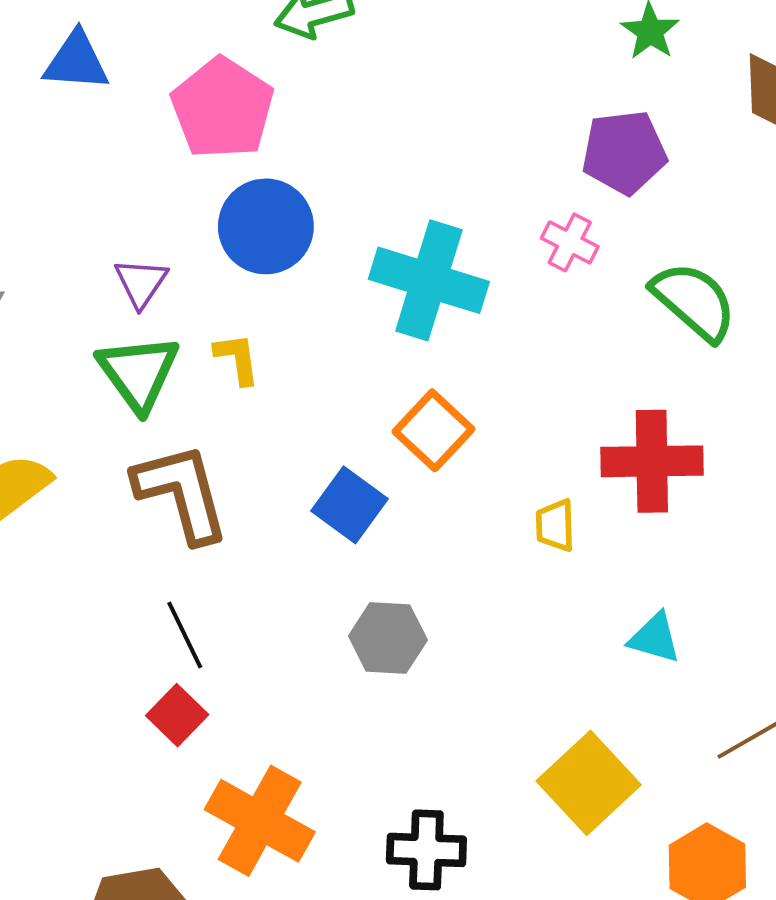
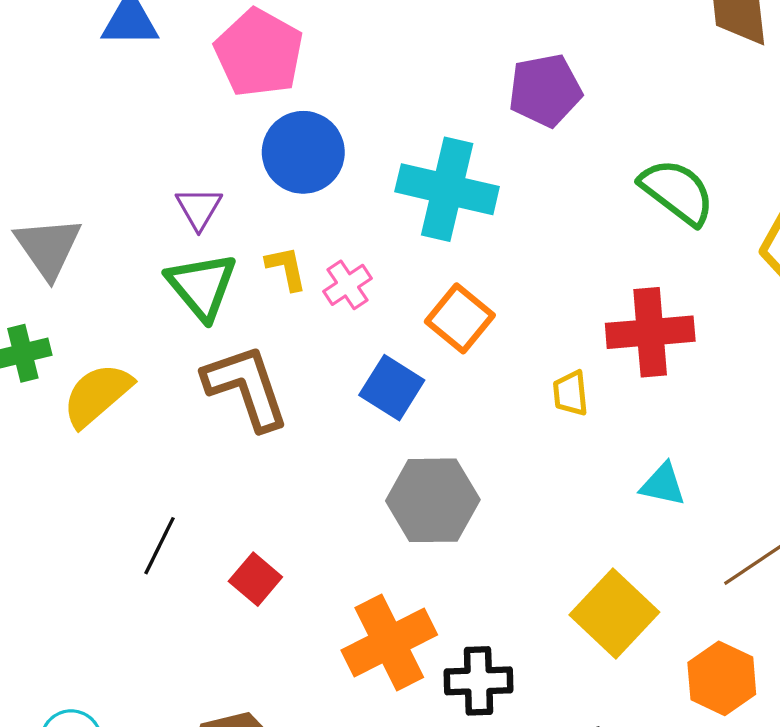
purple pentagon: (624, 152) -> (545, 90), moved
pink cross: (570, 242) -> (347, 285), moved, turned 33
black line: (185, 635) -> (160, 546), moved, turned 56
gray hexagon: (388, 638) -> (433, 500), size x1.4
orange cross: (260, 821) -> (389, 642), moved, turned 38

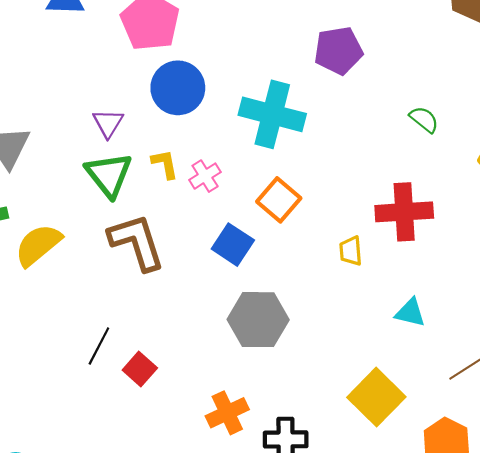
green semicircle: (677, 192) -> (424, 119), size x0.6
black line: (160, 546) -> (99, 346), moved
orange cross: (389, 642) -> (227, 413), size x0.7

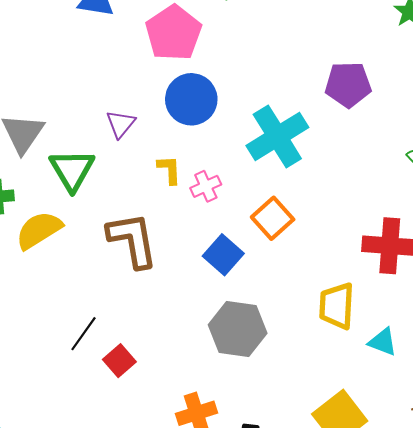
cyan cross: (272, 114) -> (277, 137), turned 36
green triangle: (109, 175) -> (72, 170), moved
yellow trapezoid: (351, 251) -> (337, 306), moved, size x1.6

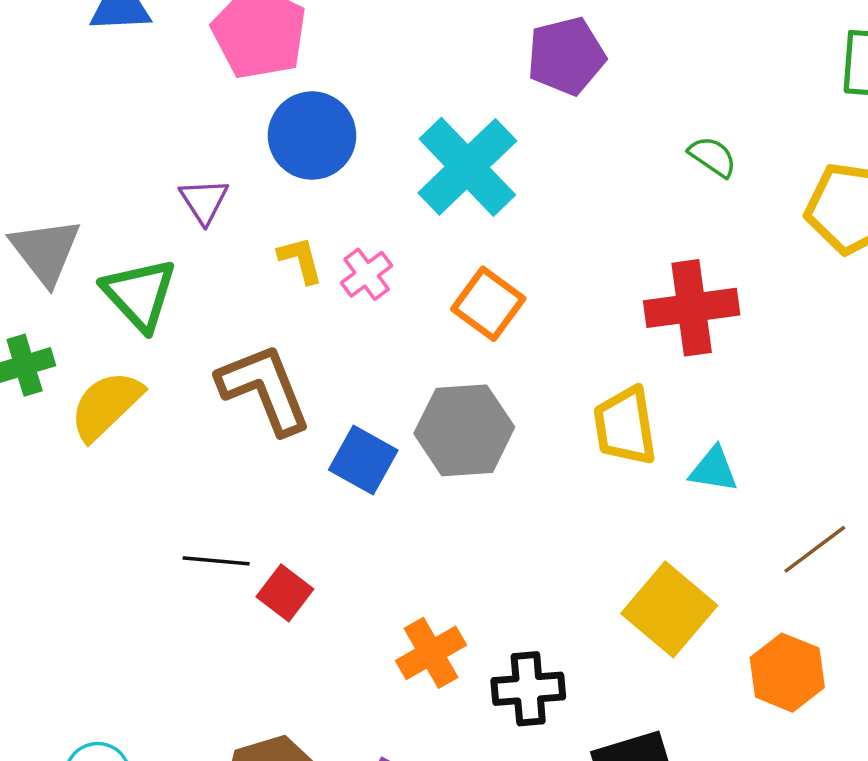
blue square: (223, 255) -> (363, 460), moved
gray hexagon: (238, 329) -> (464, 430), moved
black line: (84, 334) -> (216, 561), turned 72

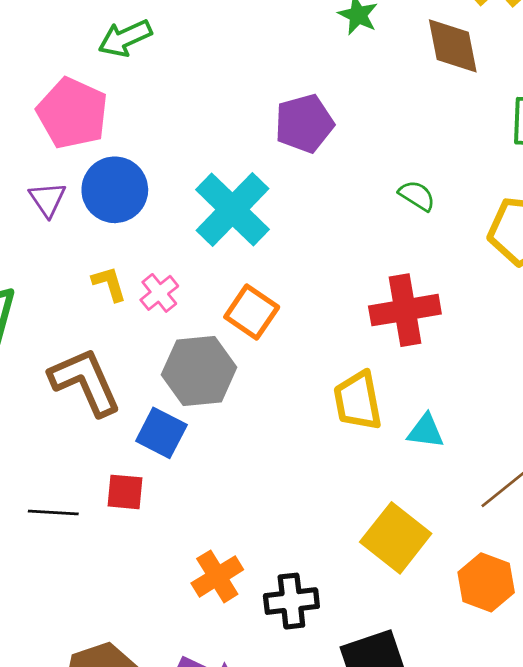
purple triangle: (204, 201) -> (48, 199), moved
gray hexagon: (464, 430) -> (199, 371), moved
red square: (285, 593) -> (125, 492), moved, turned -30

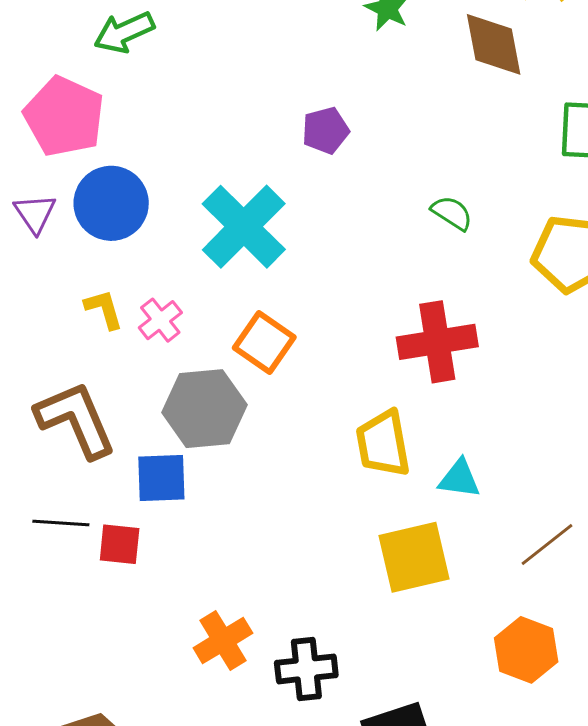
purple pentagon: (304, 123) -> (325, 130), size x0.7
blue square: (161, 433) -> (161, 478), turned -30
black line: (53, 513) -> (61, 523), moved
yellow square: (396, 538) -> (414, 557), moved, turned 38

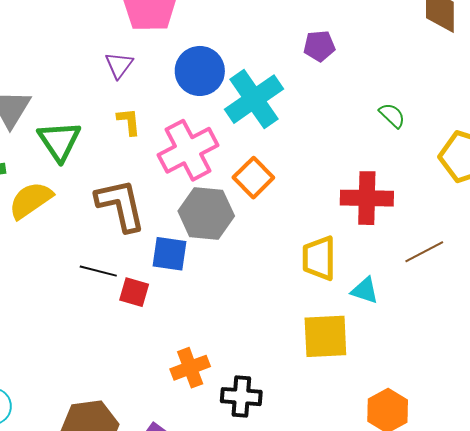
blue circle: (111, 203) -> (200, 71), moved
yellow L-shape: (104, 309) -> (129, 121), moved
pink cross: (160, 320) -> (188, 150), size x2.0
brown line: (547, 544) -> (424, 252), moved

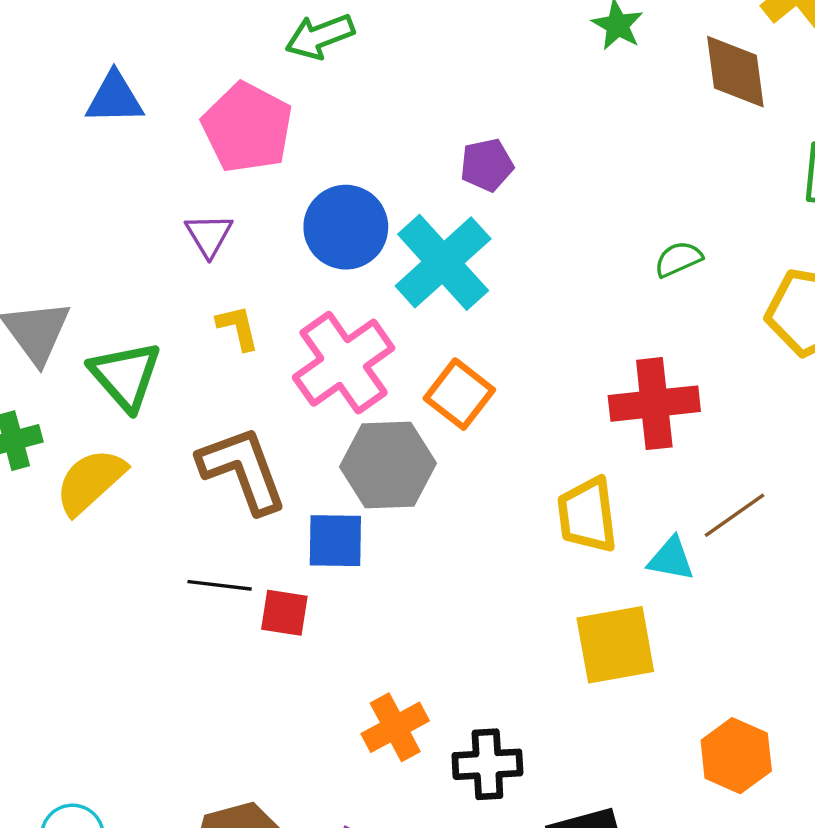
purple pentagon: (319, 46) -> (487, 165), moved
green semicircle: (392, 115) -> (678, 259), turned -60
brown line: (424, 252) -> (735, 515), moved

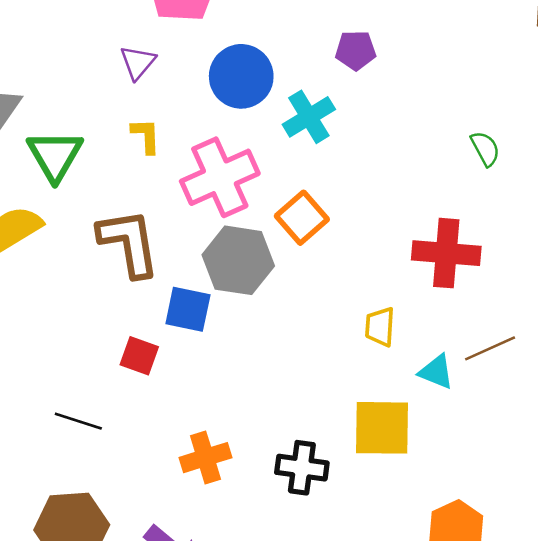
green semicircle: (678, 259) -> (485, 149), turned 75
cyan cross: (443, 262) -> (309, 117), size x0.7
yellow trapezoid: (587, 515) -> (380, 327), size x0.7
black line: (220, 585) -> (78, 421), moved
black cross: (487, 764) -> (302, 468), moved

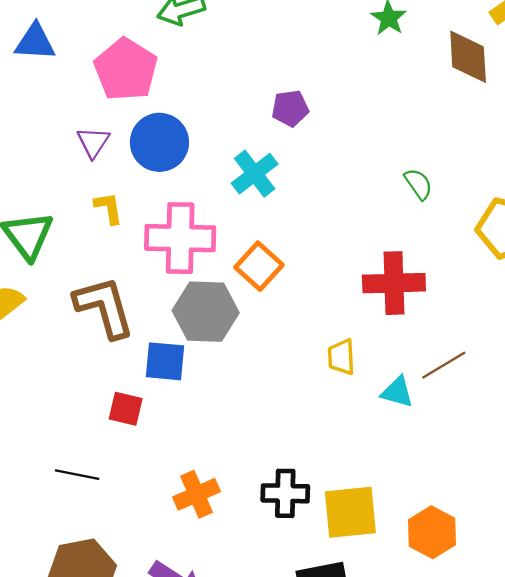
blue circle: (241, 76) -> (159, 142), moved
pink cross: (220, 177) -> (180, 238), turned 32
yellow square: (382, 428) -> (350, 512), moved

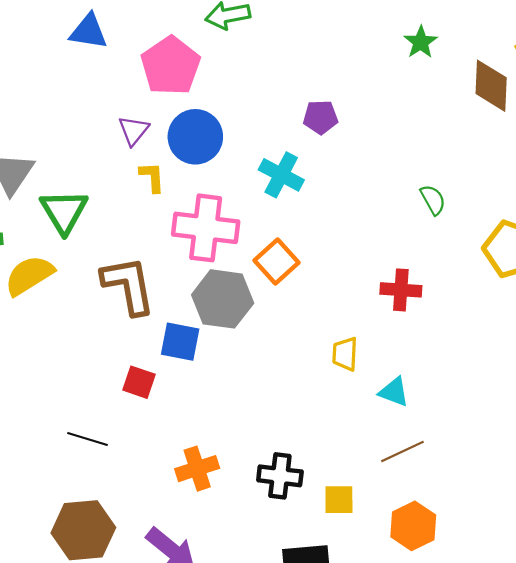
cyan cross: (255, 174) -> (281, 175), turned -30
yellow L-shape: (109, 208) -> (152, 177), moved
red cross: (394, 283) -> (401, 290), size x0.7
brown line: (444, 365) -> (402, 451), moved
yellow square: (350, 512) -> (339, 500), size x0.6

